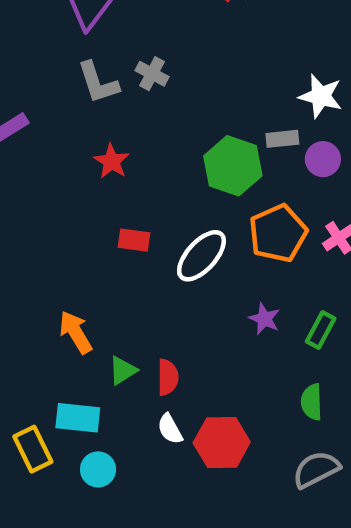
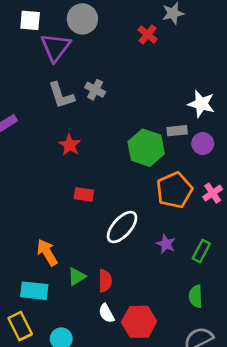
white ellipse: (201, 256) -> (122, 227), moved
cyan rectangle: (78, 418) -> (34, 291), moved

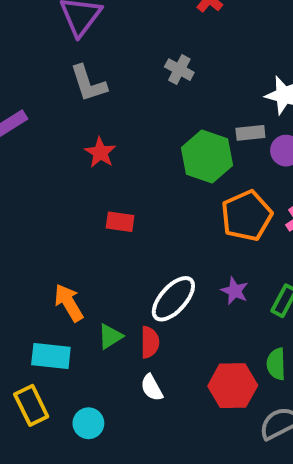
gray cross: (95, 90) -> (179, 70), moved
white ellipse: (122, 227) -> (173, 299), moved
red hexagon: (139, 322) -> (233, 386), moved

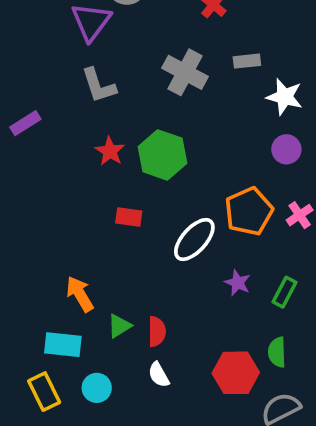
gray cross: (179, 70) -> (185, 72), size x1.6
gray rectangle: (250, 133) -> (247, 61), moved
green hexagon: (207, 157) -> (162, 155), moved
white ellipse: (173, 299) -> (194, 239), moved
cyan circle: (88, 423) -> (97, 388), moved

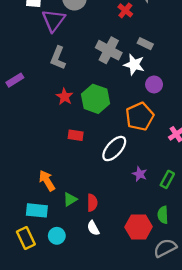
gray rectangle: (247, 61) -> (145, 44), turned 32
gray L-shape: (99, 86) -> (58, 58), turned 40
white star: (285, 97) -> (134, 65), moved
purple circle: (286, 149) -> (154, 84), moved
orange pentagon: (249, 211) -> (140, 116), moved

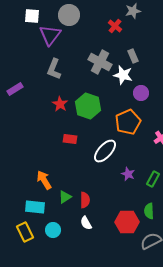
gray rectangle: (145, 44) -> (133, 56), turned 40

